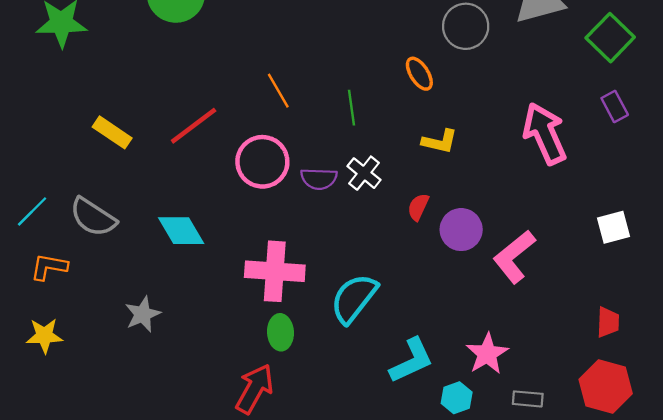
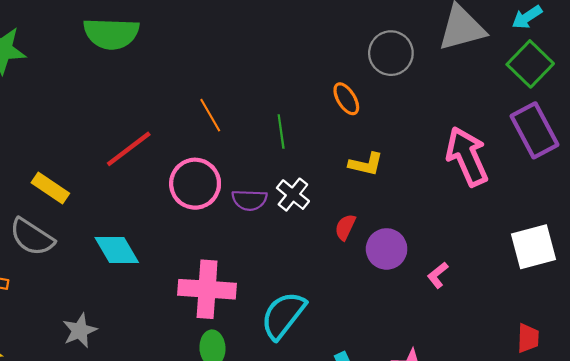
purple rectangle: (615, 106) -> (535, 130), size x1.8
yellow rectangle: (112, 132) -> (50, 188), moved
white square: (614, 227) -> (533, 247), size x1.4
pink L-shape: (514, 257) -> (438, 275), size x0.5

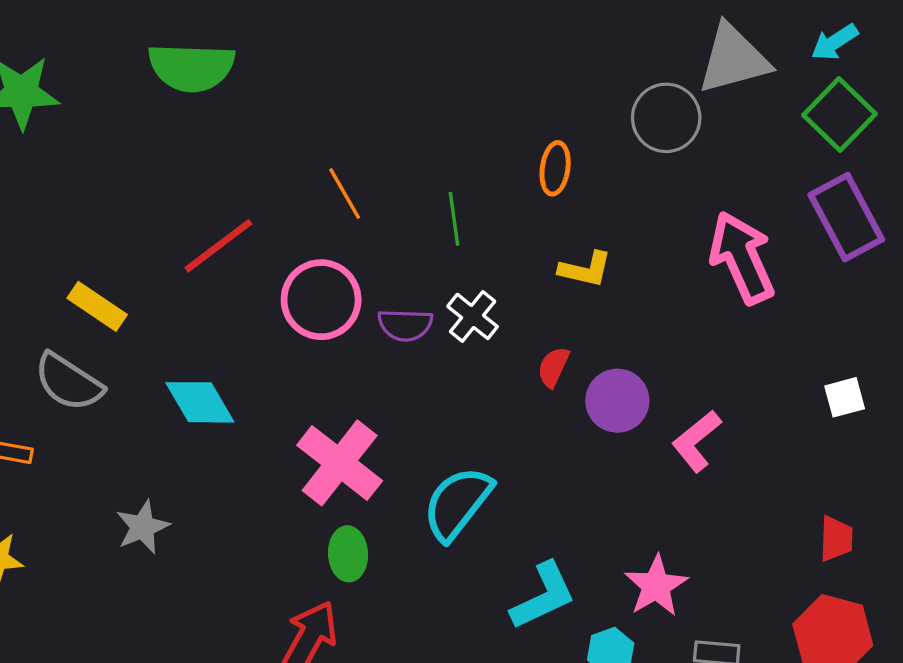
gray circle: (391, 53) -> (666, 118), moved
orange ellipse: (346, 99) -> (555, 168), turned 40
white square: (533, 247) -> (845, 397), size x0.6
pink L-shape: (438, 275) -> (696, 441), size x1.5
pink cross: (207, 289) -> (340, 463), turned 34

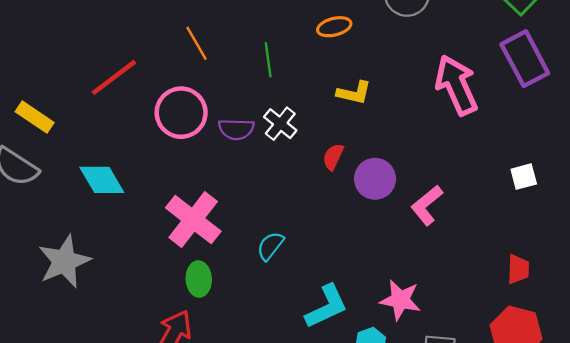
orange ellipse: (555, 168) -> (334, 27), turned 68
cyan semicircle: (457, 503) -> (270, 246), size x0.6
gray star: (143, 527) -> (64, 261), size x1.5
pink star: (656, 586) -> (400, 300), turned -30

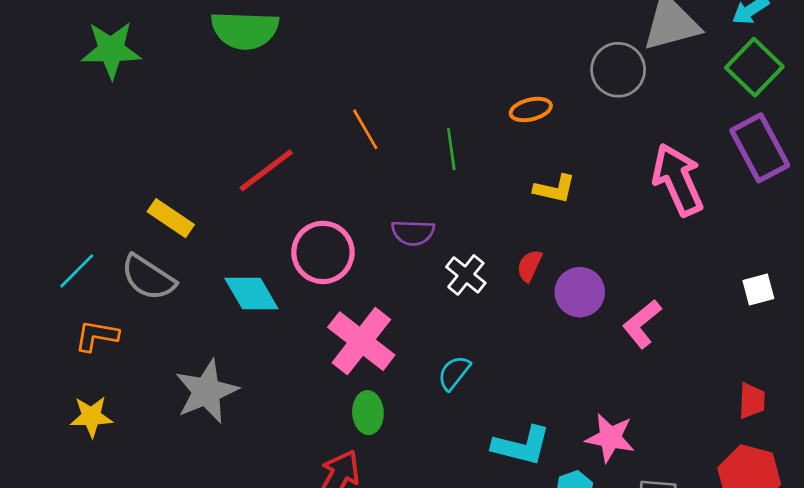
pink circle: (181, 113) -> (323, 252), moved
white cross: (280, 124) -> (466, 275), moved
cyan L-shape: (327, 307) -> (521, 446), turned 39

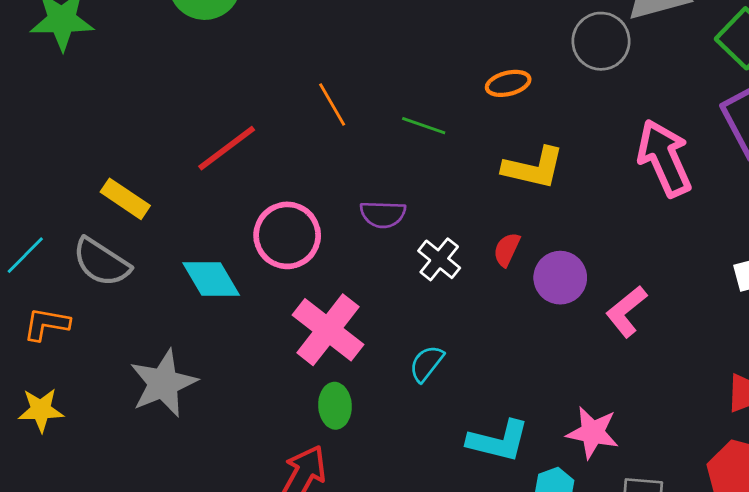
green line: (451, 149) -> (424, 126), turned -63
yellow L-shape: (555, 189) -> (533, 168), size x1.4

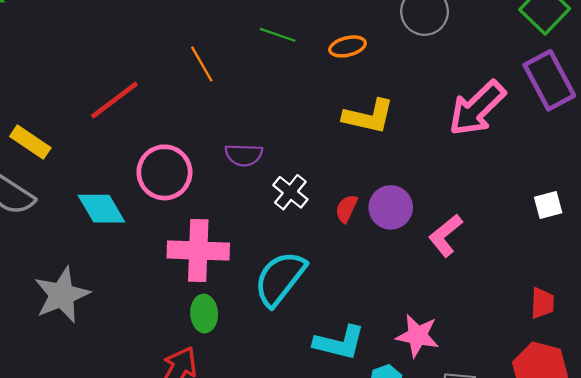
green line: (424, 126) -> (278, 35), moved
pink arrow: (664, 158) -> (477, 108), turned -110
red semicircle: (507, 249) -> (346, 209), moved
pink cross: (328, 330) -> (198, 251), turned -36
cyan semicircle: (426, 364) -> (280, 279), size x1.8

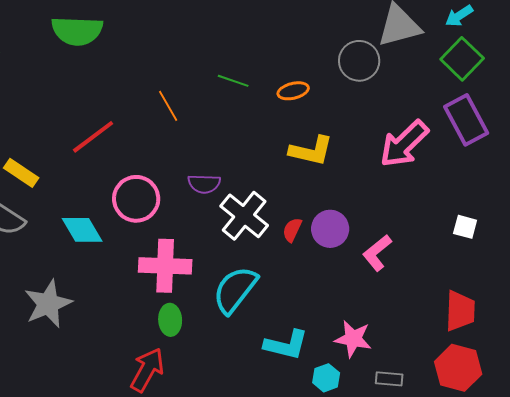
white cross: (290, 192) -> (244, 216), size x1.6
white square: (548, 205) -> (465, 227), turned 30
red trapezoid: (542, 303) -> (460, 311), size x1.5

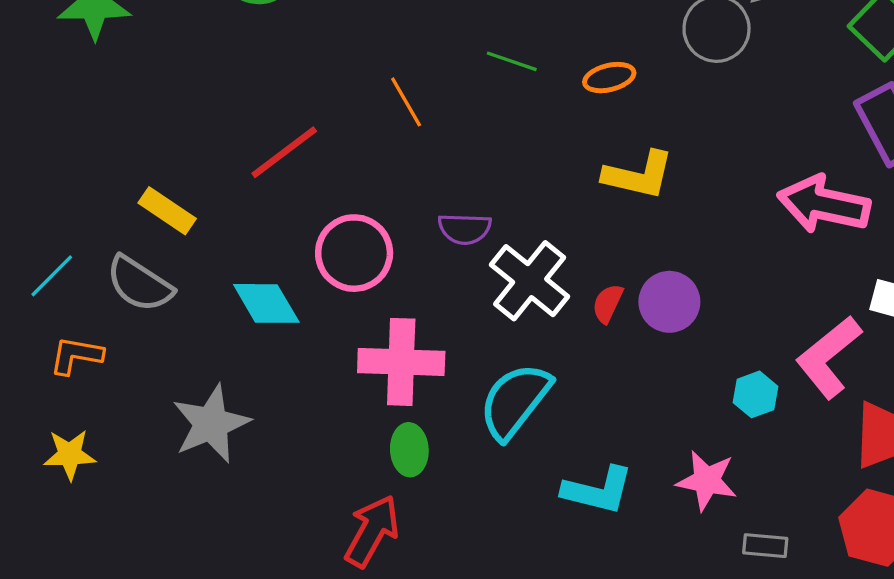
pink arrow: (404, 144) -> (824, 204), moved, turned 56
pink L-shape: (377, 253) -> (829, 357), moved, size x1.4
cyan hexagon: (326, 378) -> (756, 394), moved

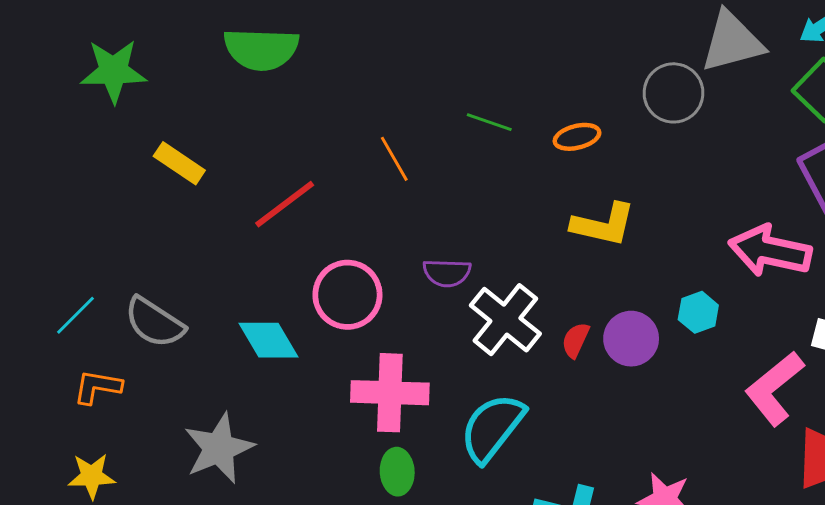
yellow rectangle: (167, 211) -> (179, 163), moved
cyan hexagon: (756, 394) -> (698, 312), moved

